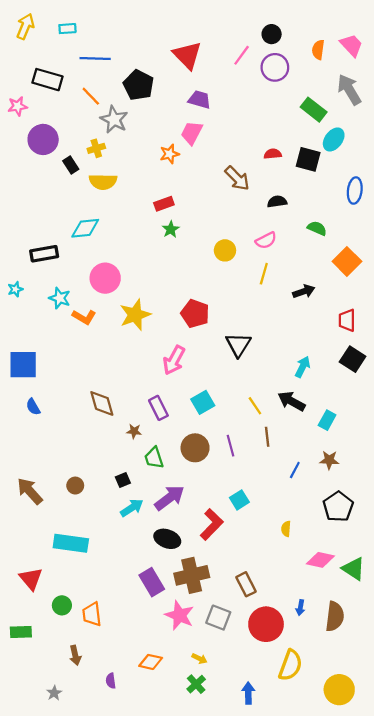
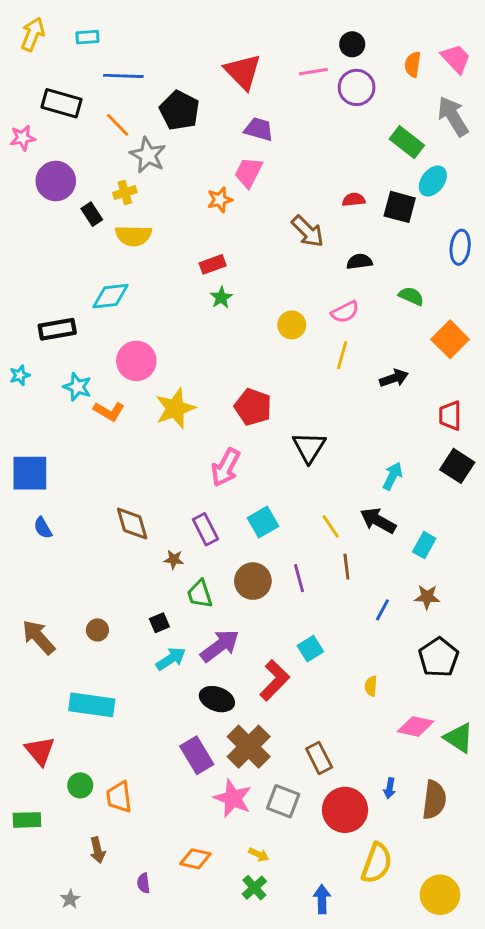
pink line: (242, 55) -> (313, 72), turned 45
brown cross: (192, 575) -> (249, 747), turned -32

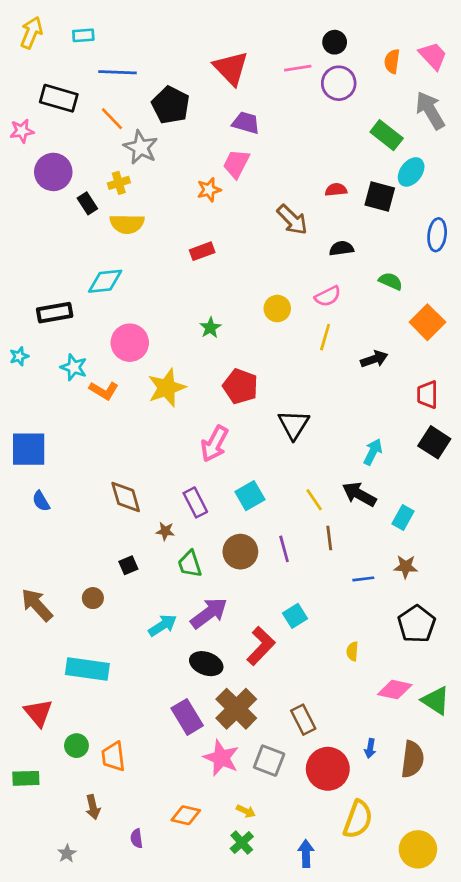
green star: (221, 298) -> (210, 328), moved
blue line: (382, 610) -> (363, 579), turned 55
black square: (159, 623) -> (128, 565), moved

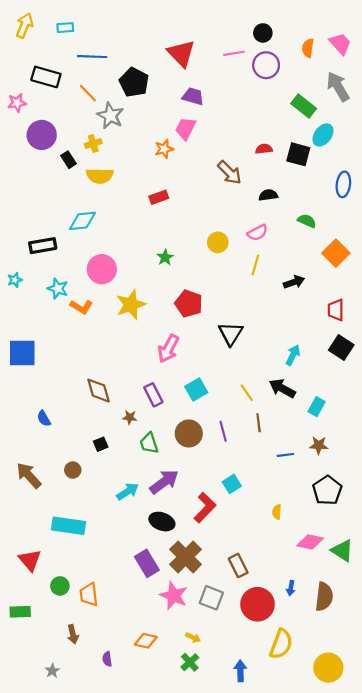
blue semicircle: (41, 501) -> (44, 418), moved

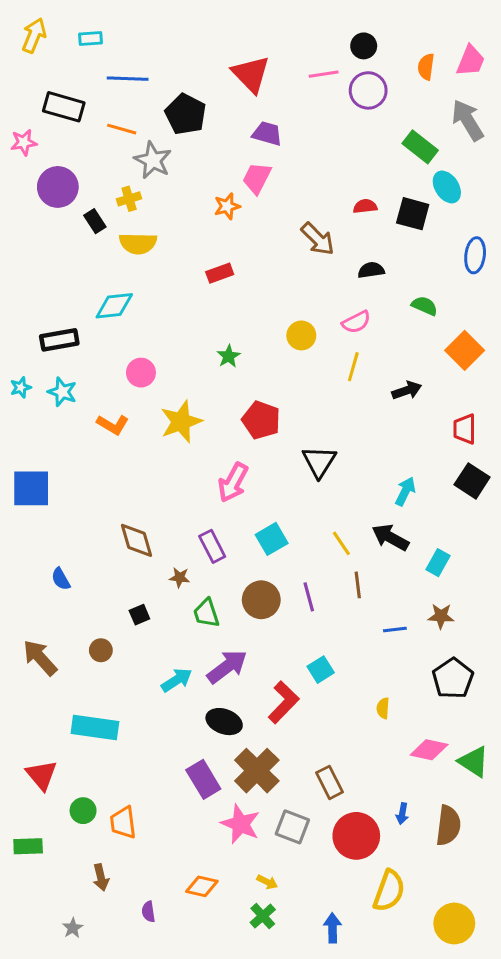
pink trapezoid: (340, 44) -> (471, 61), turned 65
orange line: (88, 93) -> (122, 129), turned -30
cyan ellipse: (323, 135) -> (447, 187), turned -70
pink circle: (102, 269) -> (141, 373), size x0.7
cyan star: (58, 289) -> (62, 392), moved

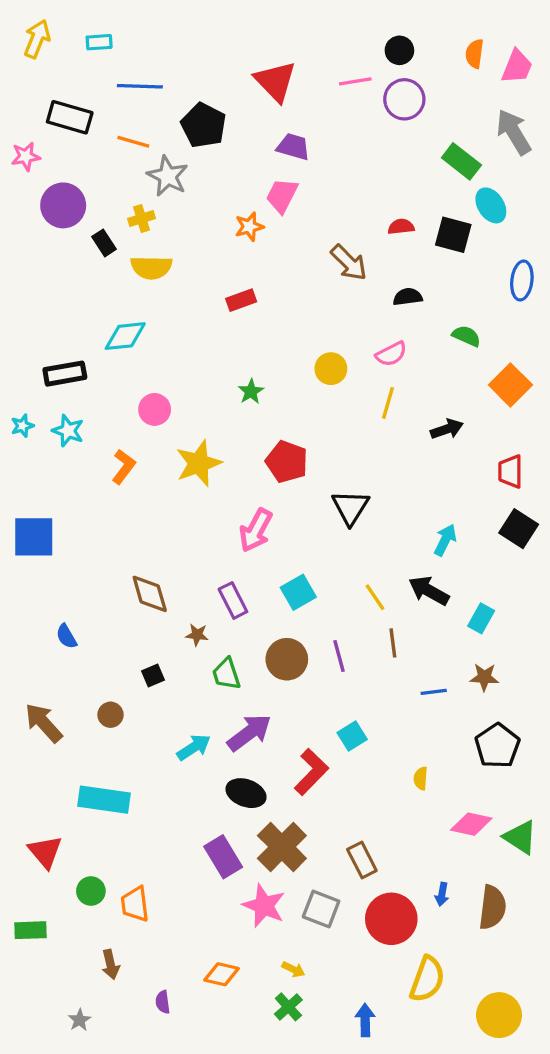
orange semicircle: (426, 67) -> (475, 54), moved
orange L-shape: (113, 425) -> (124, 467), turned -84

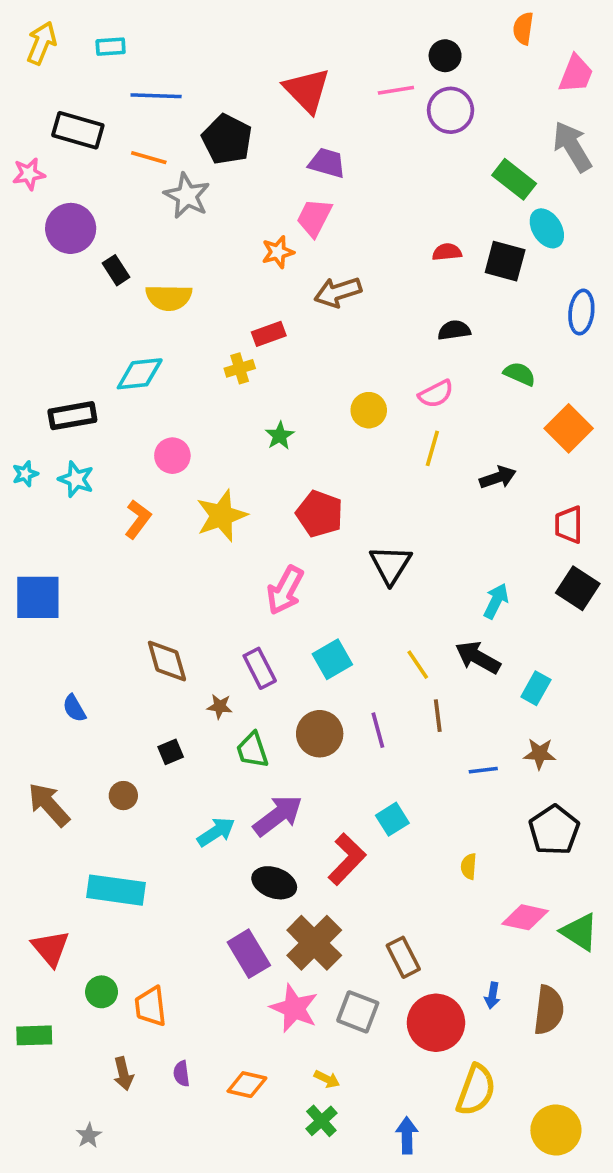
orange semicircle: (475, 54) -> (523, 28), moved
yellow cross: (142, 218) -> (240, 368), moved
brown arrow: (349, 263) -> (338, 292), moved, turned 117
purple semicircle: (163, 1002) -> (181, 1074), moved

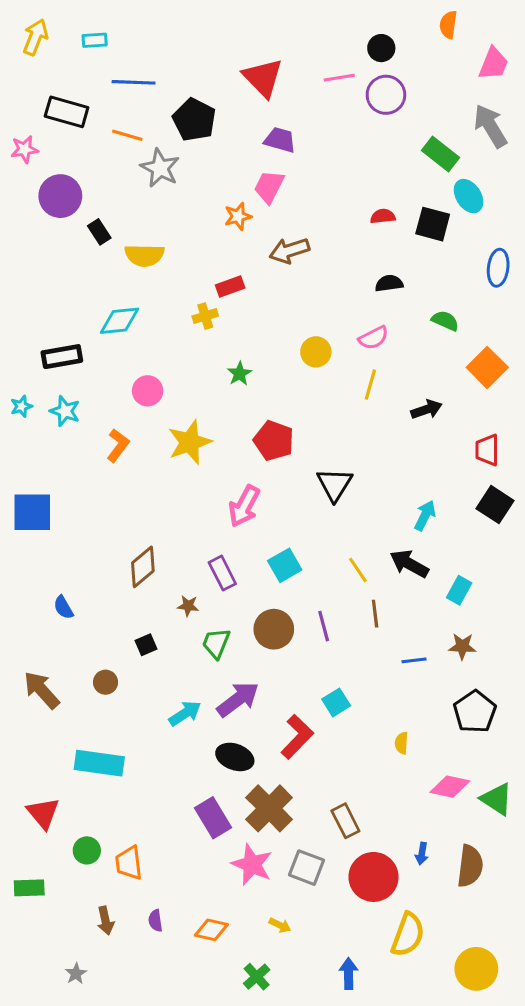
brown diamond: (167, 661) -> (143, 567), turned 66
green trapezoid: (252, 750) -> (216, 643), turned 40
green cross: (321, 1121) -> (257, 977), moved

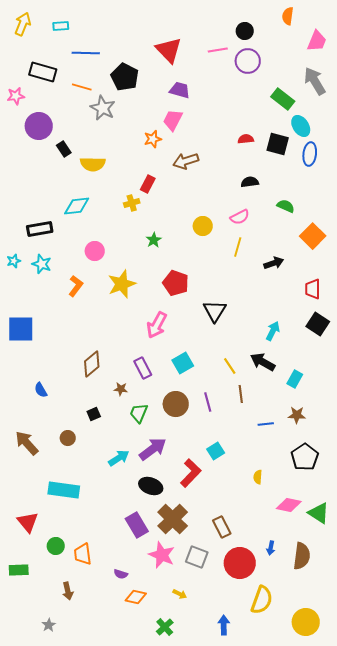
blue ellipse: (498, 268) -> (310, 154), moved
red rectangle: (230, 286) -> (148, 184), turned -42
purple semicircle: (155, 921) -> (121, 574), moved, turned -64

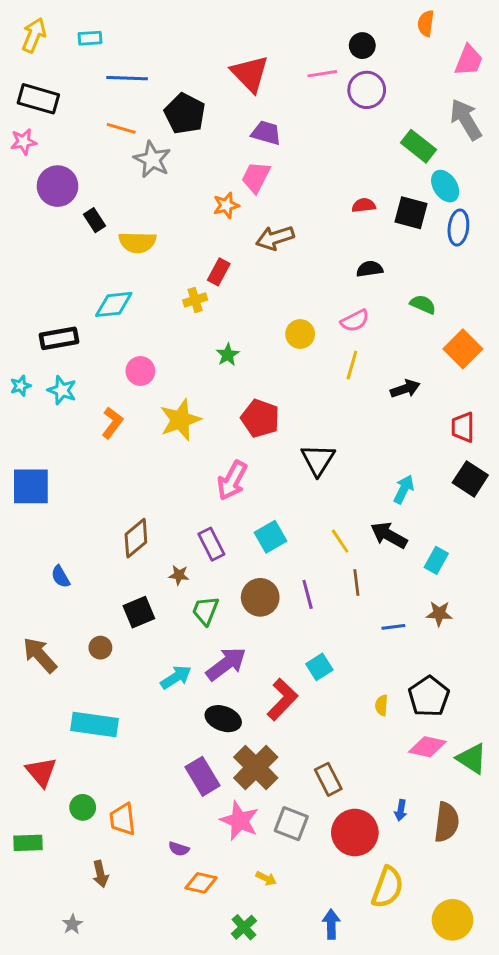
black rectangle: (43, 72) -> (38, 99), moved
black square: (94, 414) -> (139, 612), size x1.5
black pentagon: (305, 457) -> (429, 696), moved

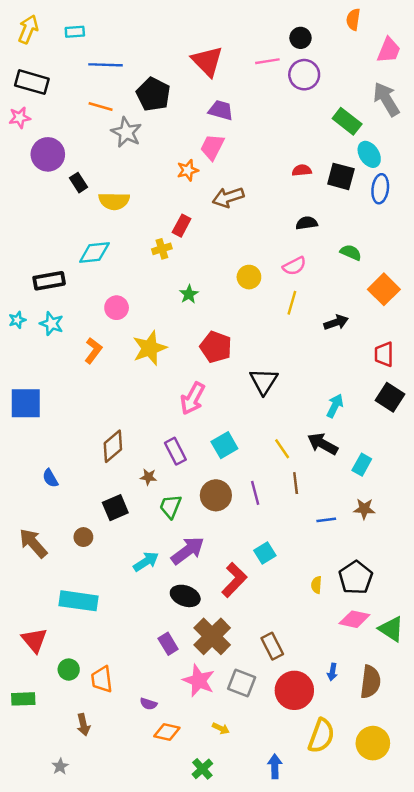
purple rectangle: (203, 776) -> (168, 644), size x0.7
yellow circle: (453, 920) -> (373, 743), moved

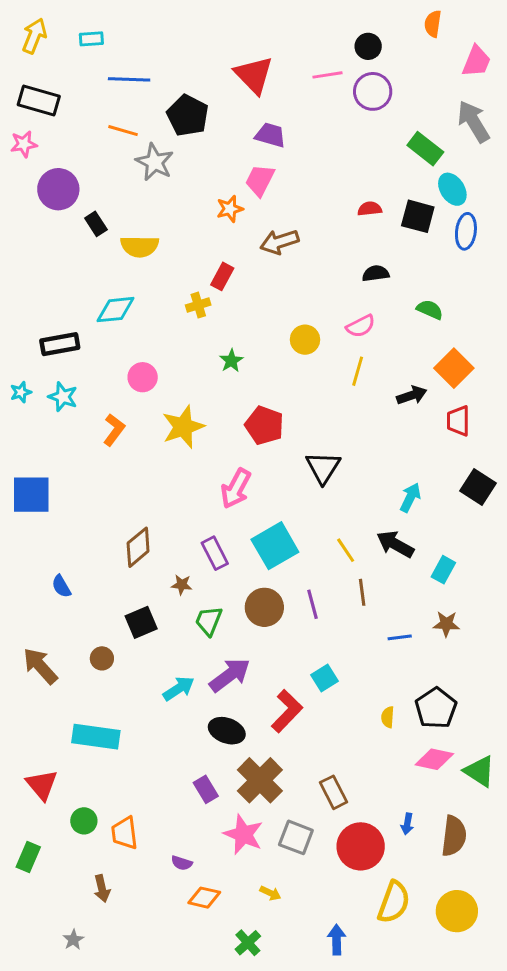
orange square: (384, 289) -> (454, 368), moved
red trapezoid: (384, 354) -> (458, 421), moved
cyan square: (224, 445) -> (275, 546), size x1.4
green rectangle: (23, 699) -> (28, 857), turned -65

